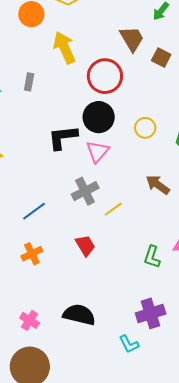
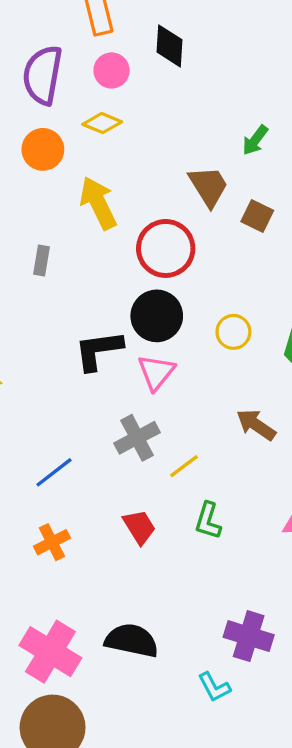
green L-shape: (152, 257) -> (208, 521), moved
purple cross: (151, 313) -> (249, 636), turned 36
pink cross: (30, 320) -> (50, 652), size x1.8

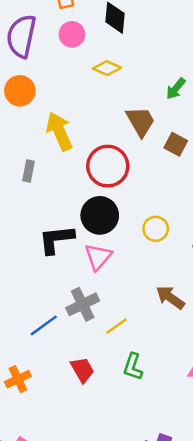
yellow diamond: (102, 123) -> (107, 68), moved
gray rectangle: (42, 260) -> (28, 171), moved
blue line: (54, 472) -> (44, 325), moved

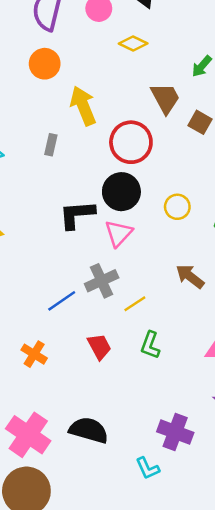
orange cross: (18, 379) -> (34, 354), turned -35

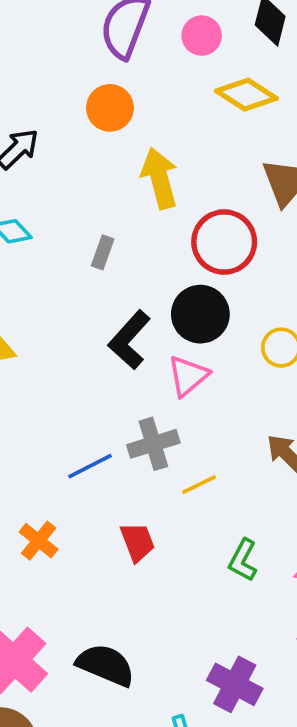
yellow diamond: (133, 44) -> (246, 95), size x1.4
gray rectangle: (51, 145) -> (103, 252), moved
black L-shape: (77, 215) -> (129, 340), turned -51
green L-shape: (150, 345) -> (243, 560), moved

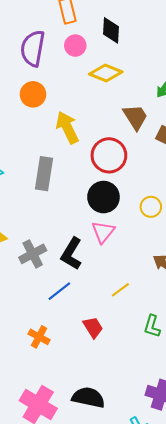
gray rectangle: (103, 252) -> (44, 174), size x1.8
black L-shape: (129, 340) -> (71, 254), moved
gray cross: (153, 444) -> (33, 254), moved

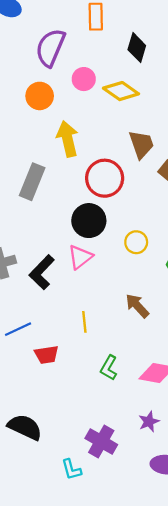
pink circle: (75, 46) -> (84, 79), moved
yellow line: (120, 290) -> (84, 322), turned -72
blue line: (59, 291) -> (18, 329), moved
red trapezoid: (93, 327) -> (47, 355), turned 100

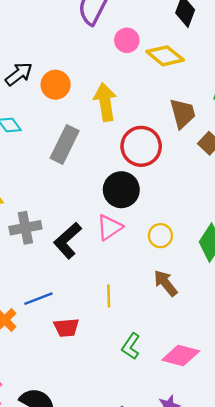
orange circle: (40, 96) -> (56, 85), moved
yellow circle: (136, 242) -> (160, 236), moved

